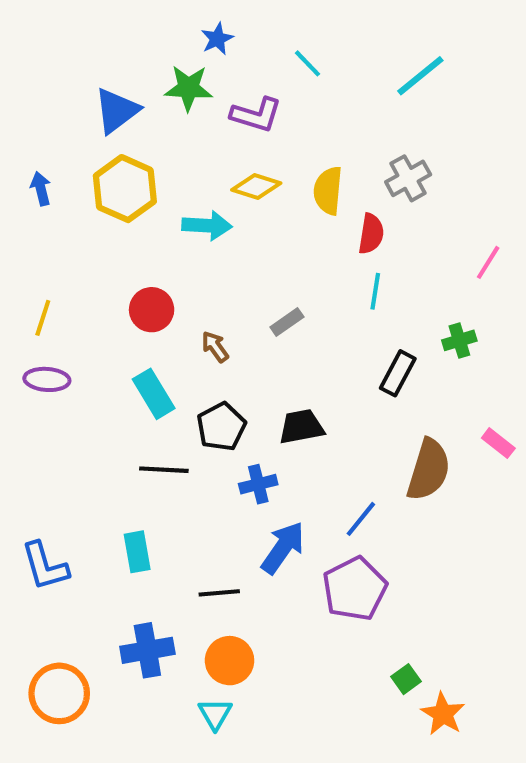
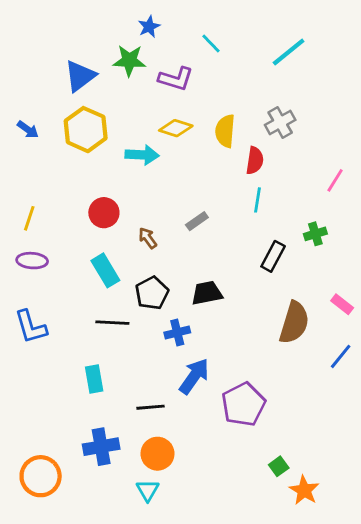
blue arrow: (41, 189) -> (28, 130), turned 140
blue line: (361, 519) -> (341, 356), moved
blue L-shape: (45, 566) -> (31, 327), moved

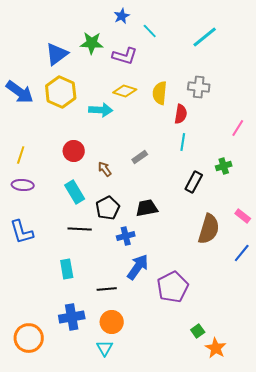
blue star: (149, 27) -> (122, 16), moved
gray cross: (280, 122) -> (199, 87), turned 35
blue arrow: (28, 130) -> (20, 92), size x1.8

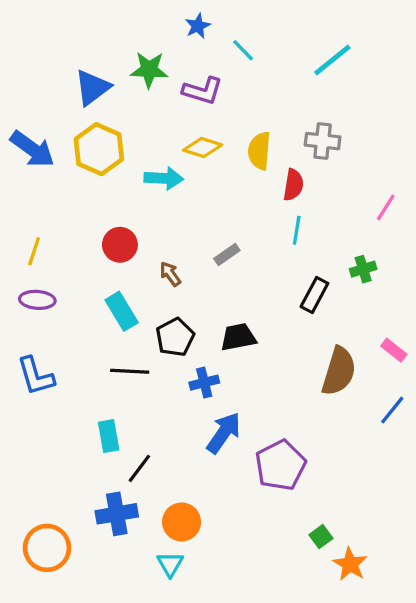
black line: (107, 289) -> (139, 468), moved, turned -48

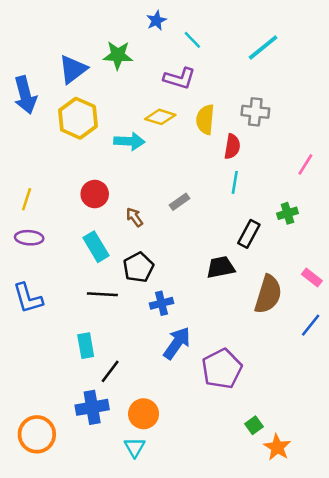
purple L-shape: (203, 91) -> (180, 78), moved
blue arrow: (32, 149) -> (25, 95), moved, turned 39
black trapezoid: (238, 337) -> (221, 267), moved

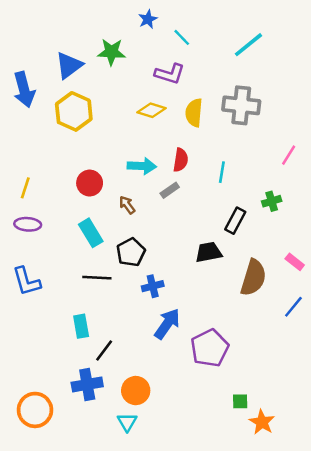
gray cross: (255, 112) -> (241, 105), size x1.4
cyan arrow: (129, 141) -> (142, 166), moved
red semicircle: (232, 146) -> (181, 160), moved
green square: (254, 425) -> (240, 401), turned 35

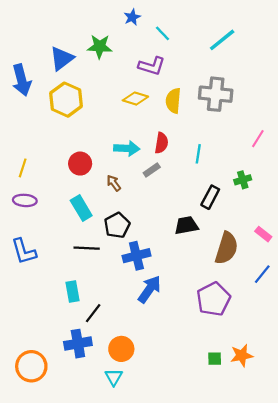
blue cross: (153, 286) -> (136, 256), size x1.4
purple pentagon: (210, 348) -> (213, 299), moved
orange star: (262, 422) -> (242, 355), moved, turned 30

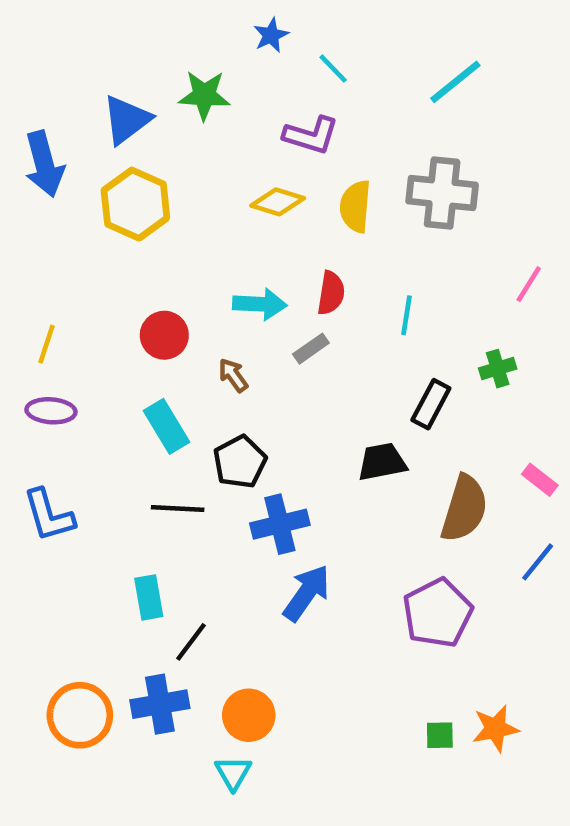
orange circle: (31, 366) -> (80, 715), moved

